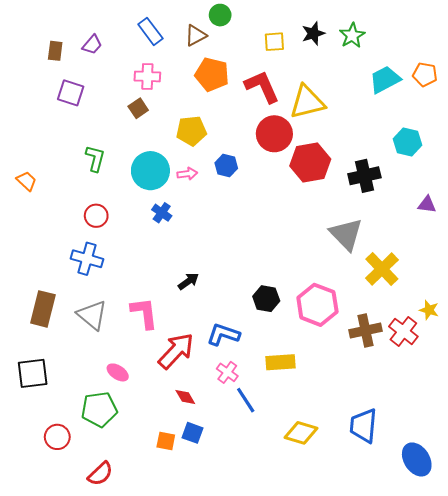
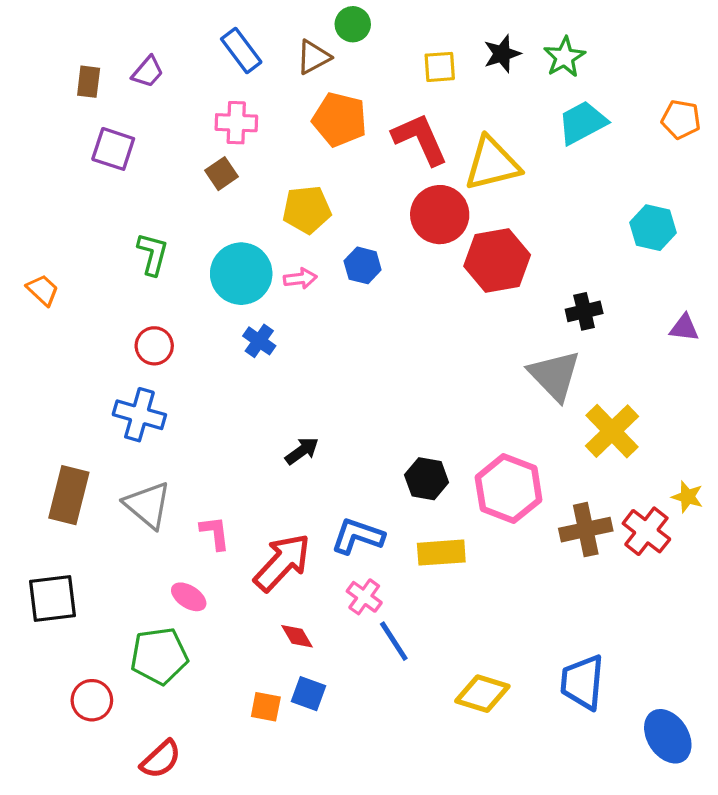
cyan trapezoid: (385, 80) -> (582, 123), moved
black cross: (364, 176) -> (584, 311), moved, size x0.7
pink L-shape: (144, 313) -> (215, 533), moved, size x0.7
yellow rectangle: (281, 362) -> (441, 553), moved

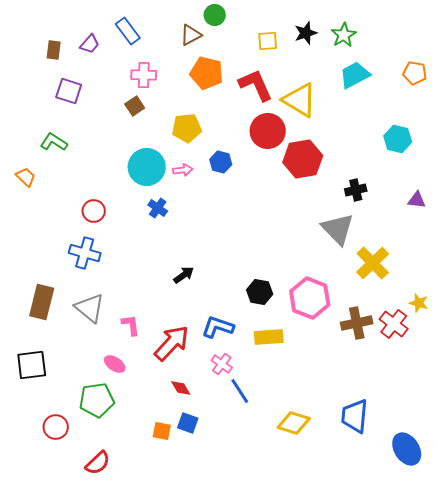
blue rectangle: (241, 50) -> (128, 31), moved
yellow triangle: (492, 164) -> (300, 100), turned 45
green L-shape: (153, 254) -> (54, 142), moved, turned -72

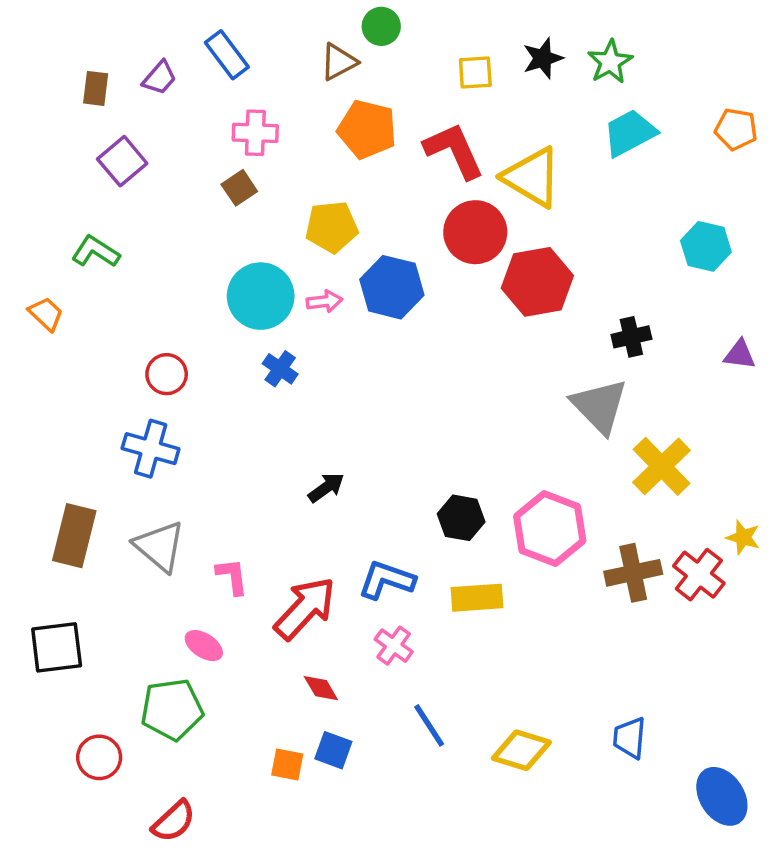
purple square: (69, 91) -> (122, 161), turned 32
blue hexagon: (221, 162) -> (392, 287), size x1.6
blue line: (240, 391) -> (429, 725), moved
blue trapezoid: (355, 416) -> (630, 738), size x0.7

